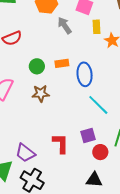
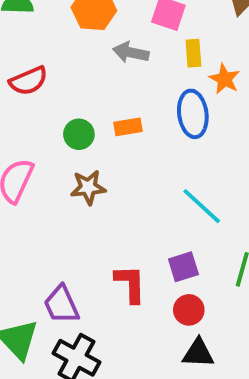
gray arrow: (65, 25) -> (131, 52), turned -42
blue ellipse: (85, 74) -> (193, 114), moved
red circle: (100, 152) -> (189, 310), moved
purple trapezoid: (25, 153) -> (61, 305), turned 30

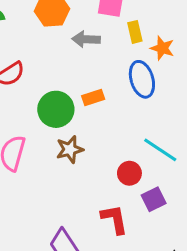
green circle: (79, 134) -> (56, 109), size x1.5
red circle: (189, 310) -> (129, 173), moved

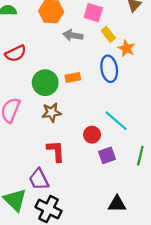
yellow rectangle: (135, 32) -> (108, 34), turned -32
red L-shape: (114, 219) -> (56, 151), moved

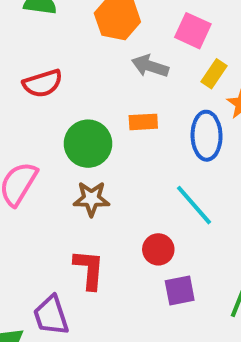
yellow rectangle: (108, 34) -> (214, 74), turned 64
orange rectangle: (73, 77) -> (143, 122), moved
cyan line: (116, 121) -> (194, 205), moved

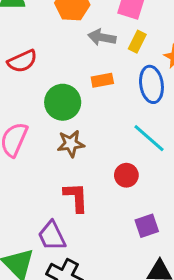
yellow rectangle: (214, 74) -> (137, 42), moved
purple square: (180, 290) -> (147, 226), moved

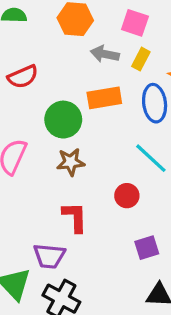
orange rectangle: (102, 80) -> (104, 98), size x1.5
purple trapezoid: (52, 236) -> (49, 256), turned -60

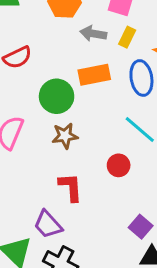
purple square: (147, 248) -> (141, 227), moved, turned -30
purple trapezoid: (49, 256) -> (48, 224), turned 44

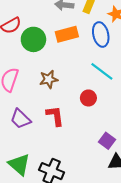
green circle: (57, 96) -> (33, 39), moved
purple trapezoid: (48, 224) -> (20, 119), moved

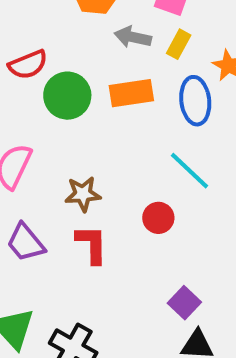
brown star: (49, 79) -> (83, 194), moved

